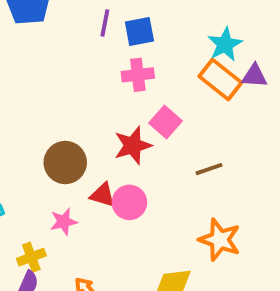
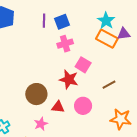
red star: (133, 145) -> (69, 79), turned -30
pink circle: (129, 202) -> (83, 106), moved

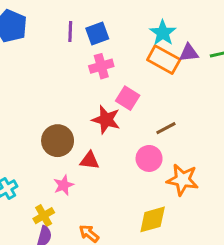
pink circle: (83, 106) -> (149, 158), moved

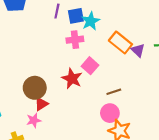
cyan star: (163, 33) -> (91, 21), moved
purple triangle: (189, 53) -> (138, 50), moved, turned 40
pink circle: (149, 158) -> (110, 113), moved
red triangle: (90, 160) -> (41, 104), moved, turned -48

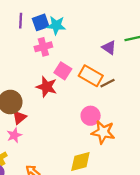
cyan star: (91, 21) -> (56, 25), turned -30
orange rectangle: (120, 42) -> (91, 76), moved
brown line: (114, 92) -> (108, 83), moved

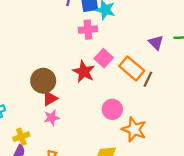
brown line: (108, 83) -> (148, 79), turned -48
pink circle: (91, 116) -> (112, 109), moved
pink star: (14, 135) -> (52, 118), moved

